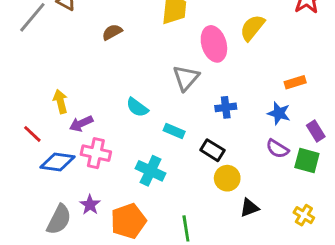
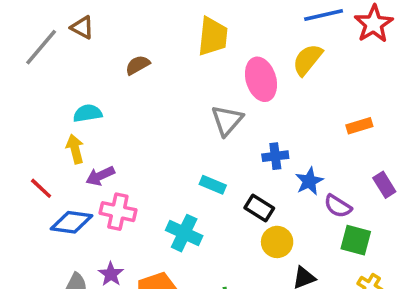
cyan semicircle: (137, 107) -> (88, 113), moved, turned 135
blue star: (279, 113) -> (309, 181), moved, turned 30
green square: (307, 161) -> (356, 240), moved

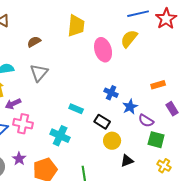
gray triangle: (227, 120) -> (39, 73), moved
orange rectangle: (359, 126) -> (158, 85), moved
blue cross: (275, 156) -> (111, 93), turned 32

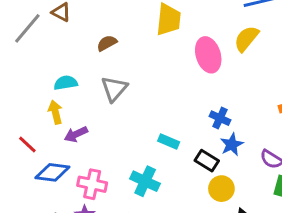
blue star: (130, 107) -> (232, 144), moved
pink cross: (23, 124) -> (92, 184), moved

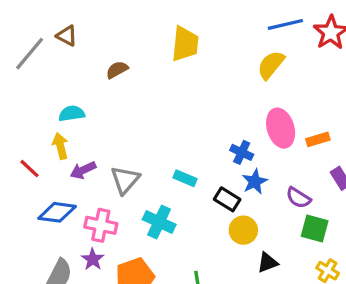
pink ellipse: (208, 55) -> (281, 128), moved
gray triangle: (114, 89) -> (125, 180), moved
red line: (27, 144) -> (30, 169), moved

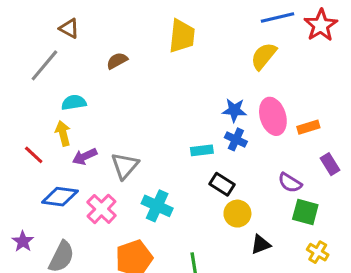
gray line: (30, 54) -> (44, 65), moved
cyan rectangle: (185, 178) -> (202, 150), moved, turned -30
blue star: (255, 182) -> (234, 110), moved, turned 30
pink cross: (101, 225) -> (102, 209), turned 32
purple star: (93, 259) -> (23, 241), moved

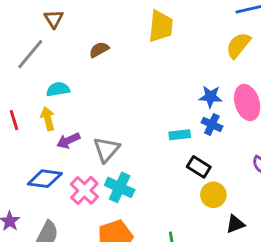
brown triangle: (69, 28) -> (54, 19), turned 30
red line: (34, 155) -> (14, 120), moved, turned 30
cyan cross: (157, 206) -> (120, 187), moved

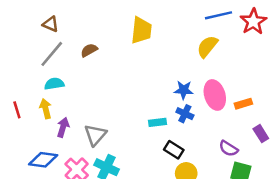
brown triangle: (54, 19) -> (51, 24), turned -35
gray line: (30, 54) -> (52, 54), moved
purple arrow: (68, 141) -> (63, 127), turned 132

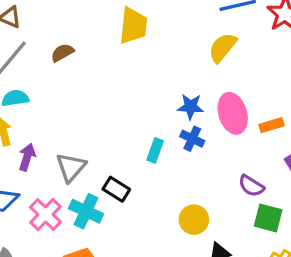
cyan rectangle: (158, 122) -> (155, 150), turned -63
black rectangle: (174, 150) -> (116, 189), moved

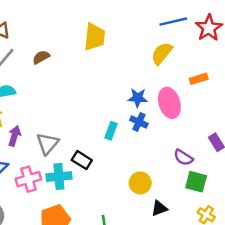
orange rectangle: (272, 125) -> (199, 79), moved
cyan cross: (86, 211) -> (59, 177), turned -30
pink cross: (46, 215) -> (28, 179), turned 30

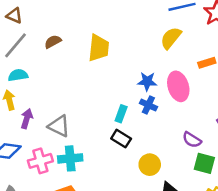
yellow trapezoid: (94, 37) -> (99, 48), moved
gray triangle: (47, 144) -> (59, 126), turned -45
black rectangle: (82, 160) -> (121, 139), moved

